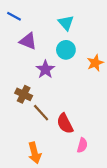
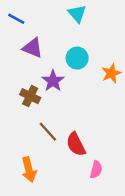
cyan triangle: (66, 23) -> (77, 14), moved
brown cross: (24, 94) -> (30, 96), moved
orange arrow: (35, 153) -> (29, 170), moved

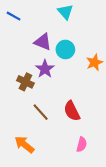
purple triangle: (33, 48) -> (43, 42), moved
red semicircle: (76, 144) -> (72, 111), moved
orange arrow: (29, 170) -> (24, 144), turned 144

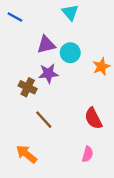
purple triangle: (43, 42) -> (46, 45), turned -36
purple star: (45, 69) -> (48, 73), turned 30
red semicircle: (72, 111) -> (93, 118), moved

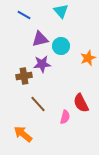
blue line: (15, 17) -> (24, 15), moved
brown cross: (28, 87) -> (24, 76), turned -35
pink semicircle: (88, 154) -> (65, 117), moved

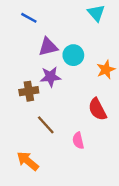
cyan triangle: (61, 11) -> (96, 13), moved
red semicircle: (81, 103) -> (97, 109), moved
pink semicircle: (65, 117) -> (78, 141), turned 152

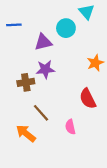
blue line: (29, 18) -> (14, 25), moved, turned -32
cyan circle: (73, 55) -> (66, 28), moved
orange arrow: (28, 161) -> (26, 133), moved

